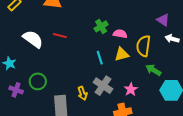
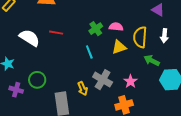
green cross: (101, 26) -> (96, 29), moved
white arrow: (172, 39) -> (164, 36), moved, turned -96
cyan line: (100, 58) -> (89, 52), moved

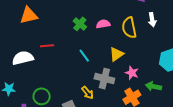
green cross: (96, 29) -> (80, 24), moved
white semicircle: (29, 38) -> (23, 58), turned -30
yellow triangle: (119, 47) -> (116, 54), moved
green arrow: (152, 61) -> (153, 86), moved

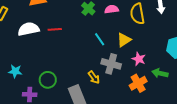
cyan line: (84, 56) -> (100, 39), moved
white semicircle: (23, 58) -> (28, 29), moved

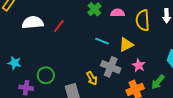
red line: (55, 29) -> (59, 26), turned -56
cyan line: (100, 39) -> (102, 41), turned -40
green arrow: (160, 73) -> (158, 82), turned -70

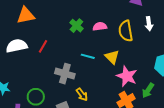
yellow triangle: (126, 45) -> (112, 57), turned -42
pink star: (139, 65) -> (127, 76), size x1.5
gray cross: (111, 67) -> (65, 74), moved

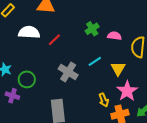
cyan line: (88, 56) -> (95, 61), turned -64
yellow arrow: (82, 94) -> (104, 100), moved
green circle: (36, 97) -> (27, 79), moved

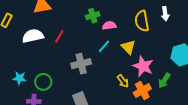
green cross: (92, 29) -> (93, 16), turned 32
pink semicircle: (114, 36) -> (109, 25), moved
gray cross: (68, 72) -> (81, 64), turned -30

